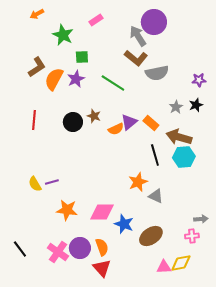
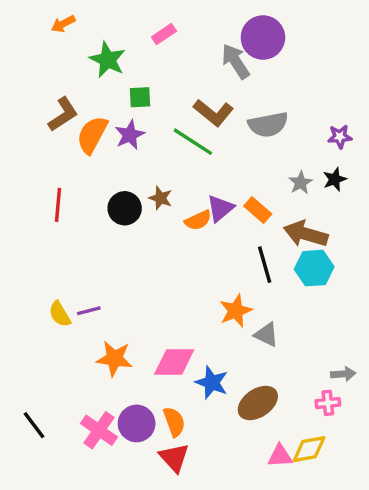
brown L-shape: (136, 58) -> (213, 113), moved

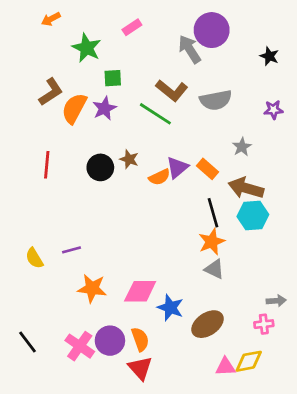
black star: (335, 179) -> (269, 56), moved, turned -30
orange star: (236, 311) -> (212, 242), moved
yellow semicircle: (60, 314) -> (34, 258), moved

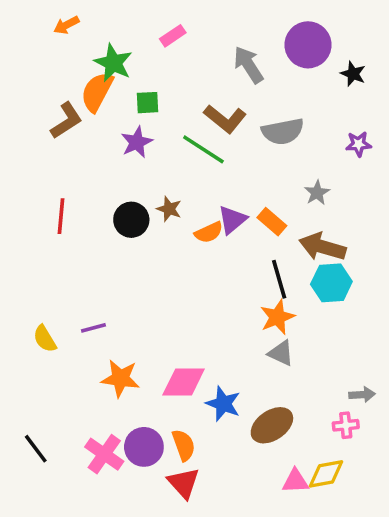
purple circle: (212, 30) -> (308, 45), moved
orange semicircle: (74, 108) -> (97, 92), moved

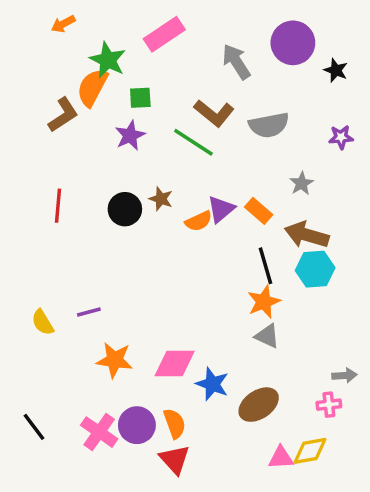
pink rectangle: (173, 36) -> (164, 34), size x1.6

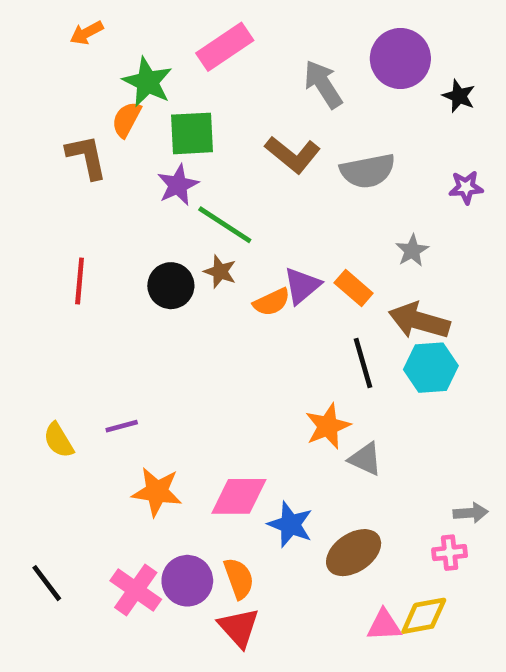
orange semicircle: (92, 87) -> (126, 119), size x0.7
green square: (140, 98) -> (192, 133), size x1.5
brown L-shape: (63, 115) -> (87, 157), turned -69
green line: (193, 142) -> (225, 225), moved
orange star: (264, 302) -> (328, 426), moved

